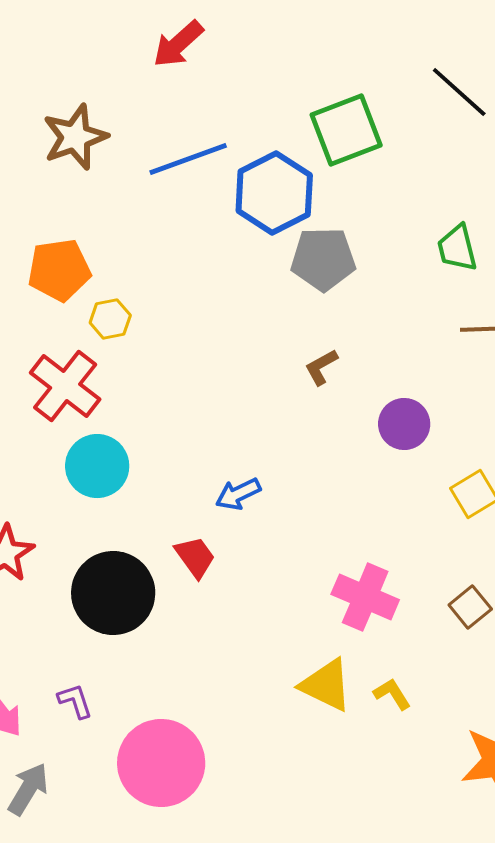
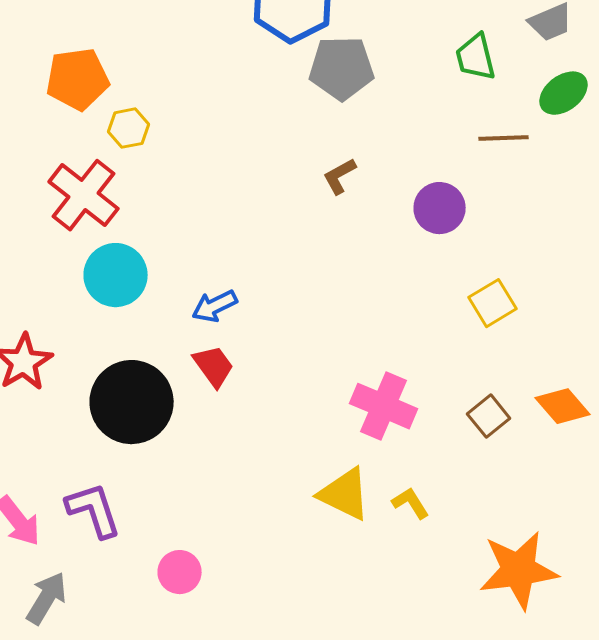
purple circle: (404, 424) -> (440, 208), moved
blue arrow: (238, 494) -> (215, 306), moved
purple L-shape: (75, 701) -> (94, 510), size x1.6
pink circle: (161, 763) -> (180, 572), size x0.5

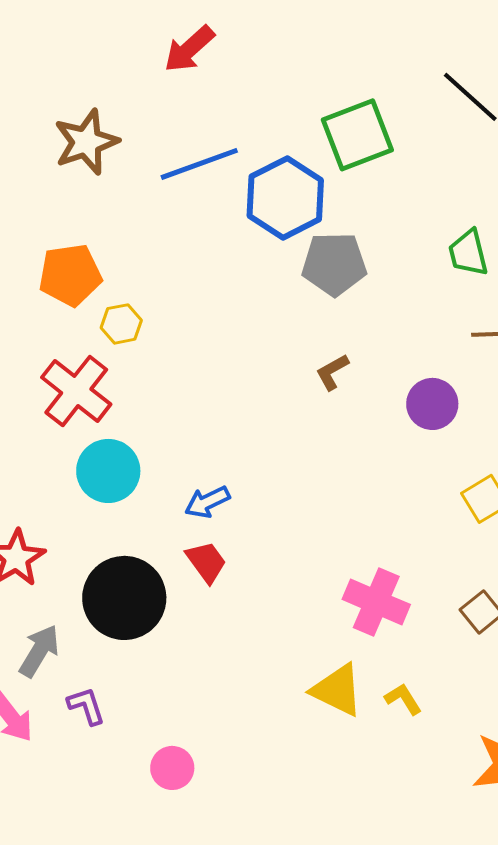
purple L-shape: (94, 510) -> (86, 706), size x0.7
gray arrow: (47, 598) -> (39, 651), moved

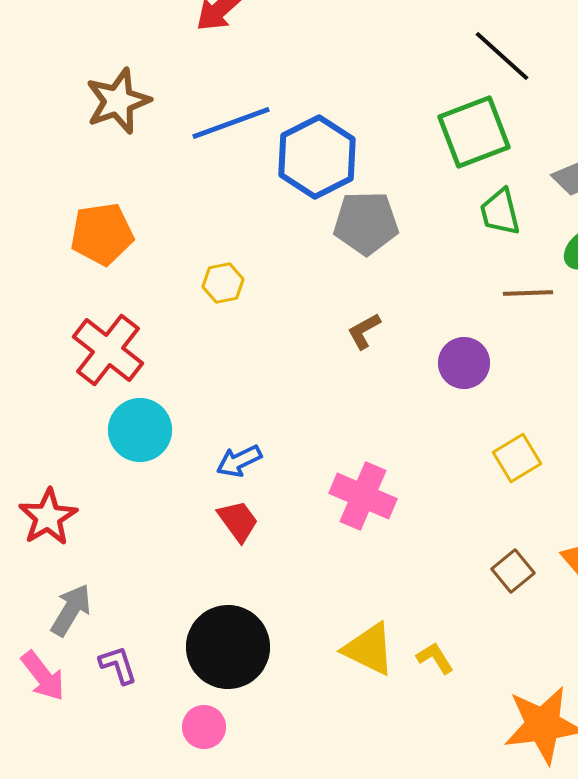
green square: (357, 135) -> (474, 132), moved
yellow hexagon: (121, 324) -> (223, 283), moved
black circle: (124, 598) -> (228, 647), moved
pink cross: (376, 602) -> (363, 496), moved

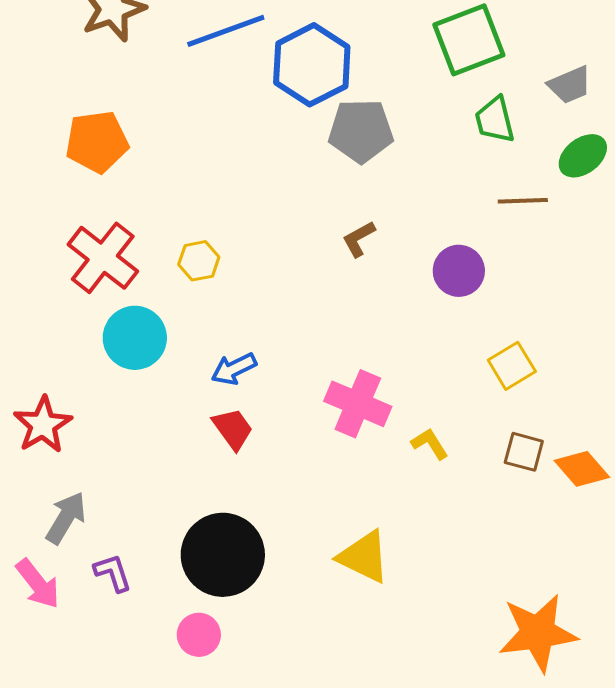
yellow hexagon: (223, 283) -> (199, 261), moved
brown square: (513, 571) -> (524, 452), moved, turned -36
yellow L-shape: (435, 658) -> (430, 444), moved

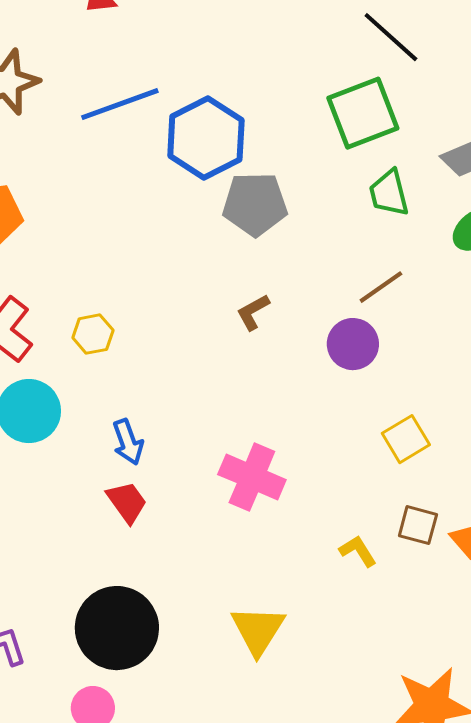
brown line: (523, 201) -> (381, 287), moved, turned -33
blue arrow: (234, 369) -> (128, 442), turned -84
yellow L-shape: (430, 444) -> (358, 551), moved
yellow triangle: (364, 557) -> (258, 630), turned 36

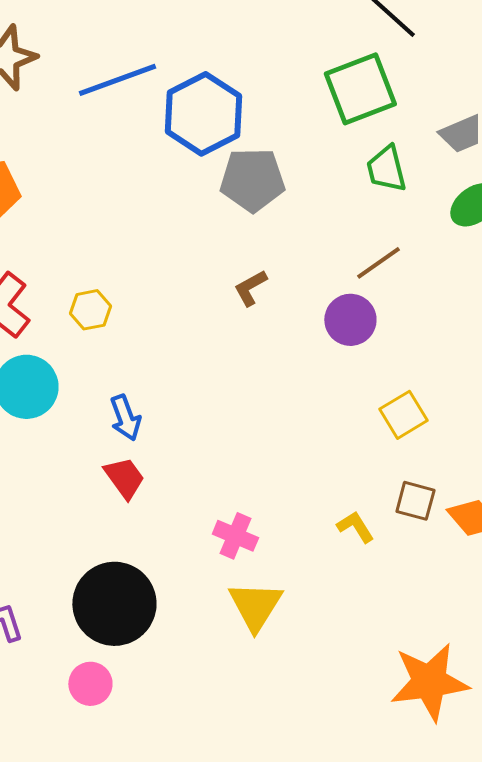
pink cross: (252, 477) -> (235, 536), moved, size x0.7

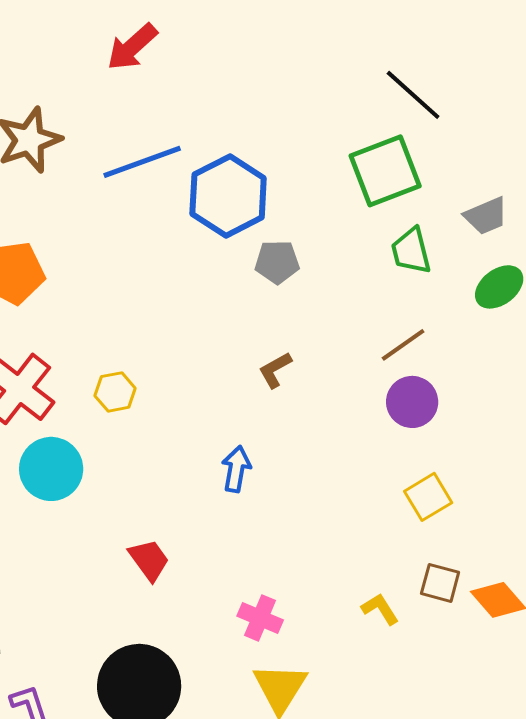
gray pentagon: (252, 180) -> (277, 262), size x0.7
purple circle: (350, 320) -> (412, 402), moved
blue arrow: (125, 418) -> (236, 469), moved, turned -150

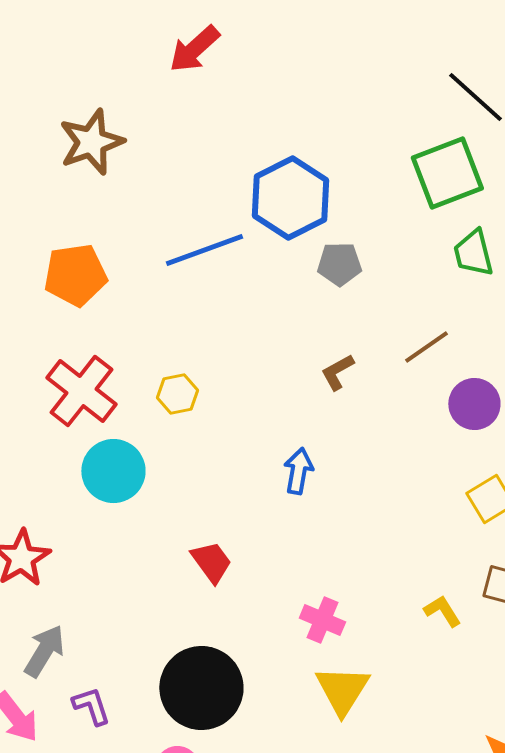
blue line: (142, 162) -> (204, 250), moved
brown line: (403, 345) -> (426, 347), moved

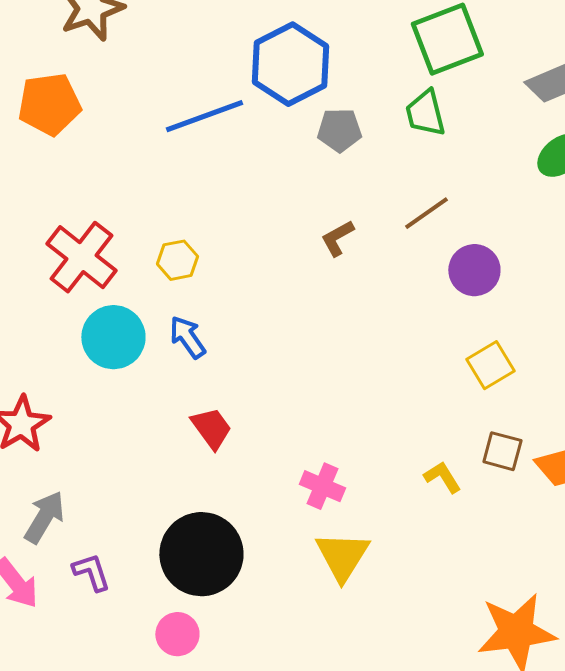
green trapezoid: (473, 253) -> (425, 113), moved
orange pentagon: (75, 275) -> (49, 104), moved
blue arrow: (298, 471) -> (187, 337), moved, turned -45

